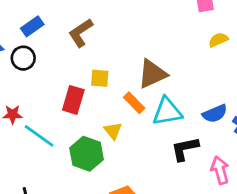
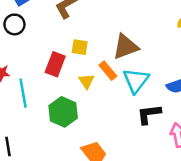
cyan triangle: (167, 112) -> (136, 81), turned -48
yellow triangle: (113, 131) -> (86, 81), moved
cyan line: (39, 136) -> (23, 93), turned 40

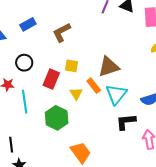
black circle: (14, 24) -> (24, 63), moved

